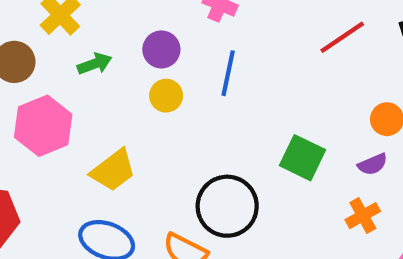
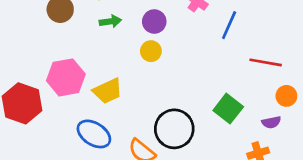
red line: (342, 37) -> (266, 62), moved, turned 32
blue line: (228, 73) -> (229, 25), moved
pink hexagon: (43, 126) -> (66, 77), moved

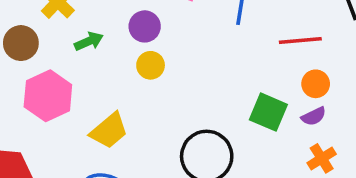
pink hexagon: (66, 77) -> (48, 96), moved
orange circle: (286, 96) -> (316, 84), moved
purple semicircle: (271, 122) -> (314, 116), moved

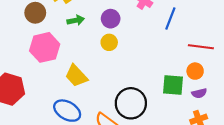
orange circle: (316, 84) -> (195, 71), moved
green square: (268, 112) -> (173, 85), turned -30
yellow trapezoid: (109, 131) -> (76, 76), turned 75

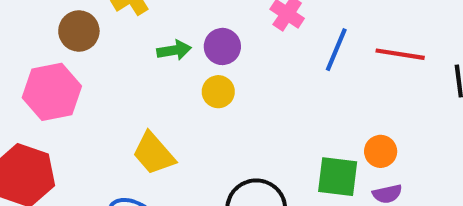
green arrow: (76, 20) -> (174, 50), moved
pink hexagon: (45, 47) -> (52, 92), moved
red line: (201, 47) -> (400, 54), moved

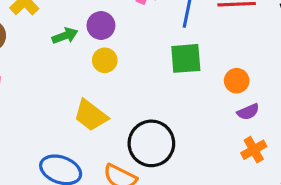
yellow trapezoid: (154, 154) -> (91, 115), moved
green square: (338, 177) -> (186, 58), moved

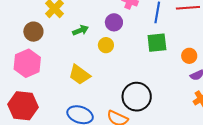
purple circle: (101, 25) -> (114, 22), moved
yellow trapezoid: (91, 115) -> (79, 75), moved

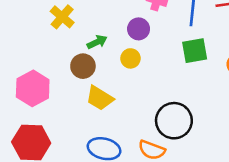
brown circle: (33, 32) -> (83, 66), moved

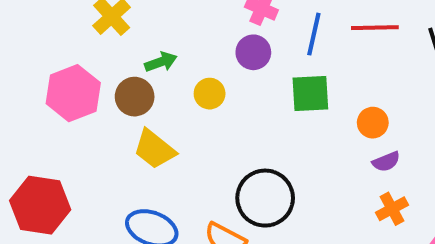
purple circle: (139, 29) -> (253, 52), moved
pink hexagon: (33, 88) -> (73, 93), moved

